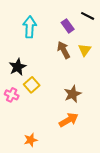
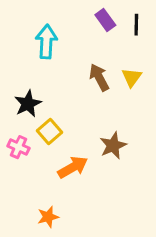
black line: (88, 16) -> (136, 25), turned 64
purple rectangle: (68, 26) -> (105, 20), moved
orange arrow: (69, 120) -> (73, 167), moved

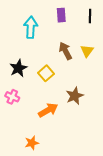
purple rectangle: (105, 20) -> (61, 15), moved, turned 32
yellow square: (50, 132) -> (46, 73), moved

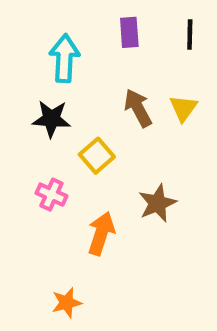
black star: (18, 68) -> (51, 119), moved, turned 30
pink cross: (12, 97) -> (51, 195), moved
orange arrow: (48, 110) -> (101, 233), turned -42

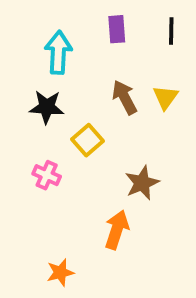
orange arrow: (101, 233) -> (117, 230), moved

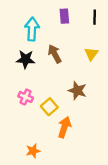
brown arrow: (125, 97) -> (55, 54), moved
yellow square: (88, 140) -> (49, 107), moved
brown star: (142, 183) -> (77, 91), moved, turned -30

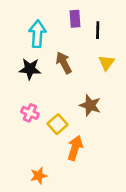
black line: (95, 17) -> (98, 30), moved

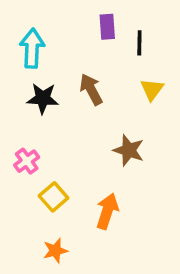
cyan arrow: (37, 34) -> (32, 48), moved
pink cross: (30, 113) -> (27, 161), moved, turned 30
yellow square: (58, 124) -> (54, 197), moved

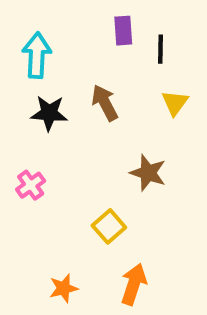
yellow square: (54, 197) -> (109, 226), moved
orange arrow: (107, 211) -> (134, 284), moved

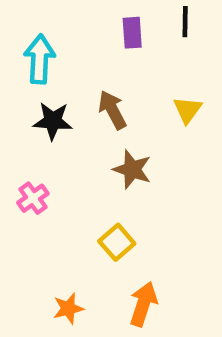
black line: (160, 49) -> (185, 22), moved
brown star: (148, 173) -> (132, 169), moved

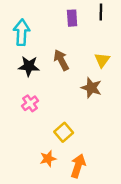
brown star: (132, 169) -> (91, 88), moved
pink cross: (33, 198) -> (30, 103), moved
orange star: (68, 308) -> (48, 159), moved

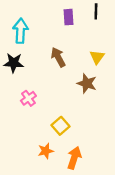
black star: (29, 66) -> (14, 63), moved

